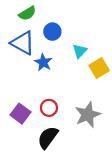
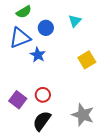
blue triangle: (23, 43) -> (20, 38), turned -50
cyan triangle: (80, 51) -> (75, 21), moved
gray star: (88, 115) -> (83, 115), moved, turned -30

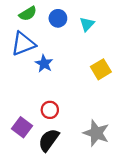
blue circle: (46, 28) -> (58, 18), moved
purple square: (18, 100) -> (22, 127), moved

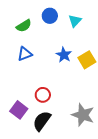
green semicircle: (28, 14) -> (24, 26), moved
blue triangle: (23, 44) -> (25, 54), moved, size x0.7
blue star: (44, 64) -> (64, 55), moved

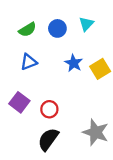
blue circle: (50, 16) -> (57, 28), moved
purple square: (19, 110) -> (19, 102), moved

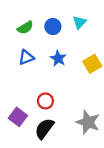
blue star: (74, 63) -> (58, 58), moved
purple square: (19, 102) -> (18, 117), moved

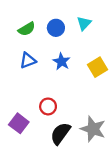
black semicircle: (44, 129) -> (60, 133), moved

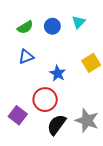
blue star: (62, 62) -> (58, 73), moved
red circle: (48, 106) -> (45, 100), size x1.5

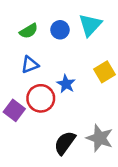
cyan triangle: (79, 22) -> (90, 25), size x1.5
red circle: (45, 100) -> (41, 98), moved
purple square: (18, 115) -> (14, 110), moved

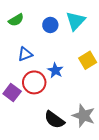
green semicircle: (29, 31) -> (16, 20), moved
black semicircle: (65, 143) -> (54, 120), turned -90

